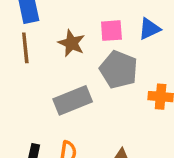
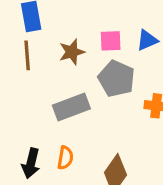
brown star: (72, 43) -> (72, 52), turned 30

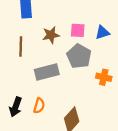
brown line: (27, 55) -> (21, 46), moved

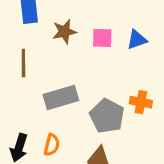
brown star: (51, 35) -> (64, 32), moved
gray pentagon: (79, 56) -> (107, 116), moved

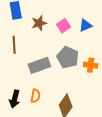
pink square: (102, 38) -> (63, 26), turned -32
gray pentagon: (107, 116) -> (68, 57), moved

